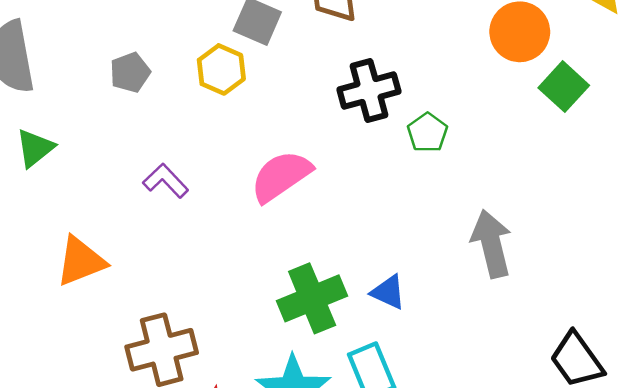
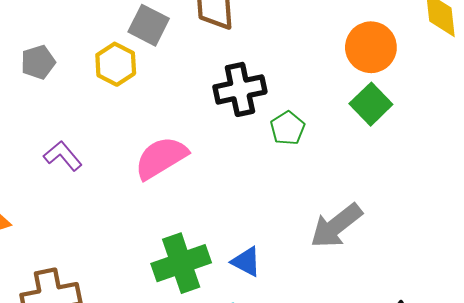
green square: (564, 87) -> (371, 104), moved
gray arrow: (491, 244) -> (336, 226), turned -118

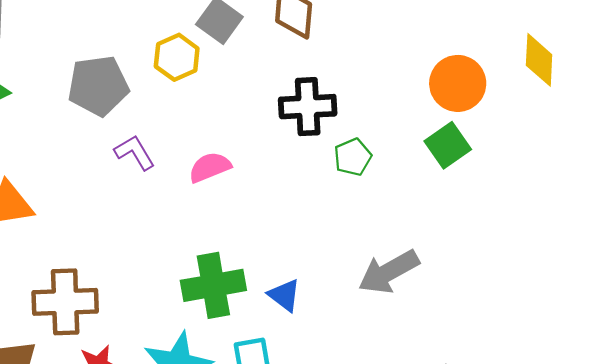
gray pentagon: (38, 62) -> (98, 86), moved, size x1.6
purple L-shape: (63, 156) -> (135, 152), moved
pink semicircle: (161, 158) -> (210, 167), size x0.7

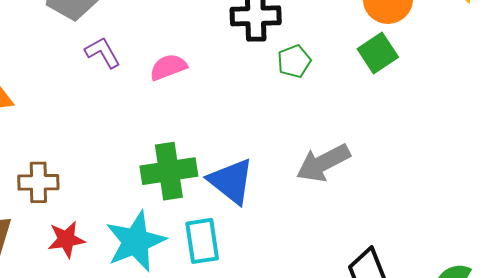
blue triangle: (284, 295) -> (231, 181), size x1.6
brown cross: (65, 302) -> (38, 182), size x0.7

